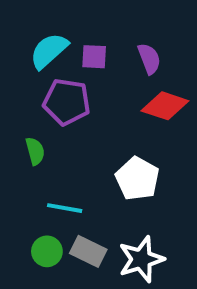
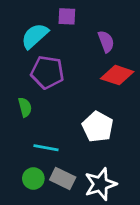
purple square: (94, 57) -> (67, 16), moved

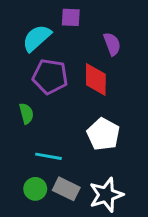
red diamond: (117, 75) -> (96, 79), moved, turned 72

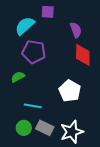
red diamond: (96, 79) -> (83, 55), moved
green semicircle: (26, 113) -> (18, 77), turned -104

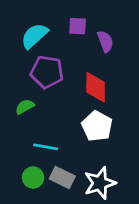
purple square: (48, 12) -> (78, 26), moved
red diamond: (83, 55) -> (96, 87), moved

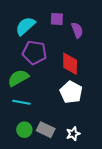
green semicircle: (25, 107) -> (18, 78), size x1.5
cyan line: (46, 147) -> (21, 102), moved
white star: (100, 183) -> (73, 134), size x0.6

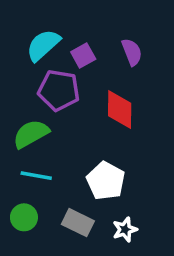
purple square: (57, 19) -> (83, 56), moved, turned -32
white pentagon: (71, 92) -> (106, 181), moved
green circle: (24, 130) -> (24, 217), moved

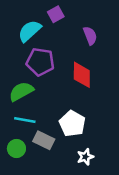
purple square: (83, 56) -> (56, 14), moved
gray rectangle: (78, 223) -> (44, 140), moved

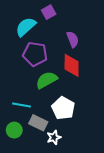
purple semicircle: (90, 36) -> (73, 39), moved
green semicircle: (21, 91) -> (47, 80), moved
white star: (85, 157) -> (54, 137), moved

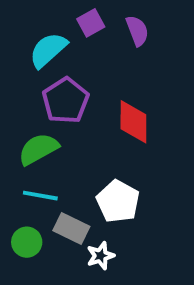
purple semicircle: (73, 39) -> (137, 31), moved
purple pentagon: (35, 54) -> (66, 100), turned 30
green semicircle: (47, 80) -> (38, 149), moved

